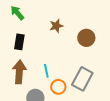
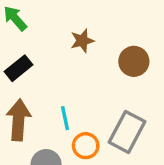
black rectangle: (19, 42) -> (19, 68), turned 42

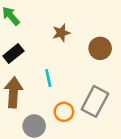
cyan line: (65, 118) -> (48, 78), moved

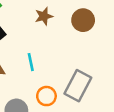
brown circle: (100, 48) -> (83, 20), moved

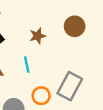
brown star: (44, 16) -> (38, 36), moved

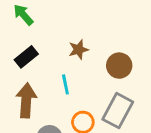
brown circle: (75, 26) -> (119, 66), moved

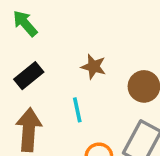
brown star: (79, 50) -> (94, 67), turned 30

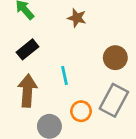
brown star: (94, 67) -> (77, 18), moved

